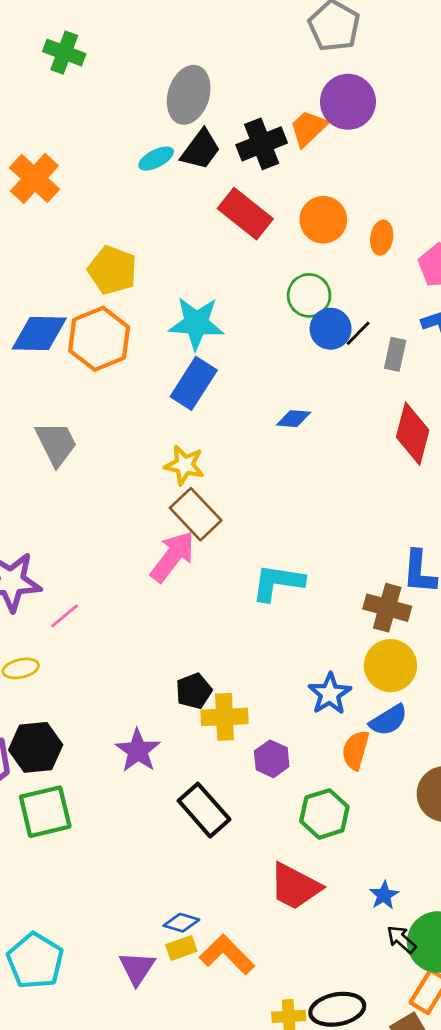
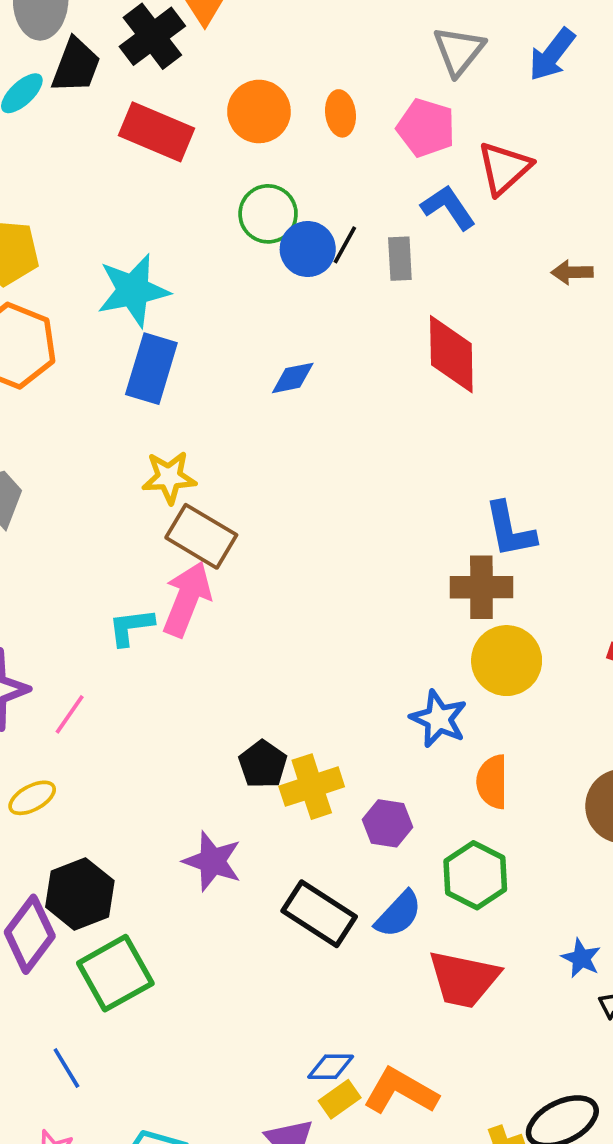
cyan L-shape: (278, 583) -> (131, 627), moved, size x0.7
blue semicircle: (388, 720) -> (398, 914), moved

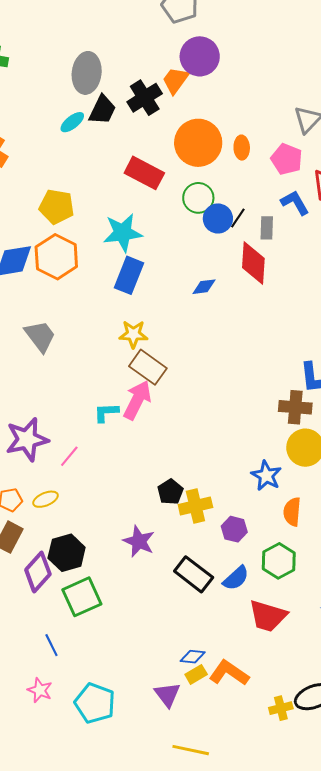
orange circle: (259, 111) -> (198, 143), size x1.4
red rectangle: (157, 132) -> (144, 173), moved
red diamond: (451, 354) -> (253, 263), moved

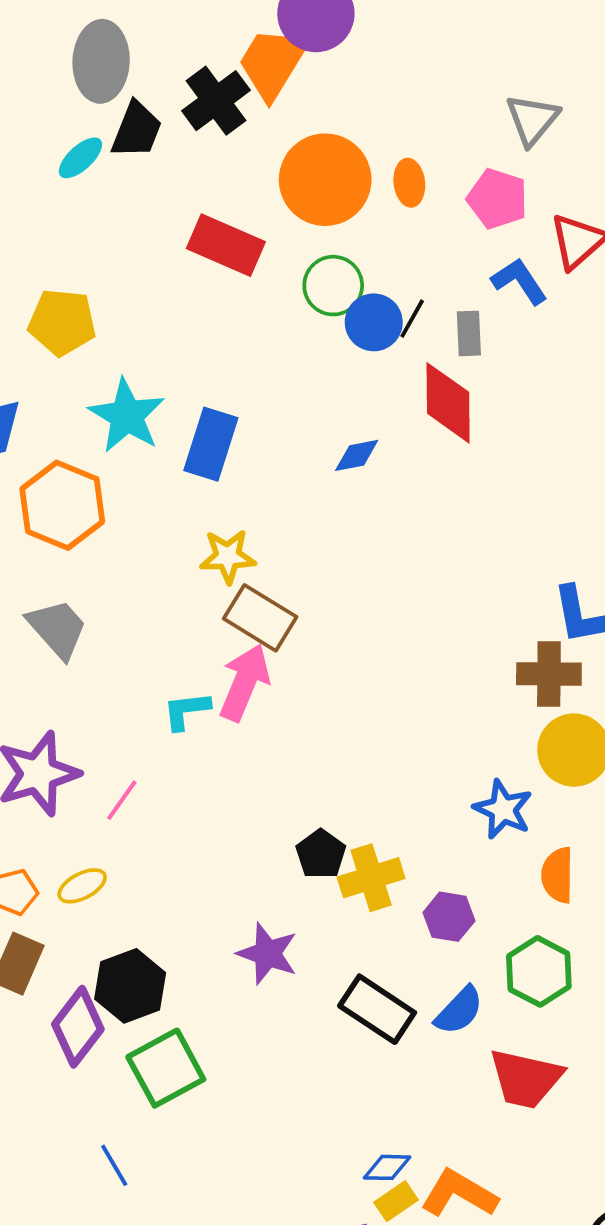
orange trapezoid: (175, 80) -> (273, 63), size x1.4
cyan star: (123, 233) -> (127, 416), moved, turned -30
orange hexagon: (56, 257) -> (62, 505), moved
gray trapezoid: (40, 336) -> (57, 629), moved

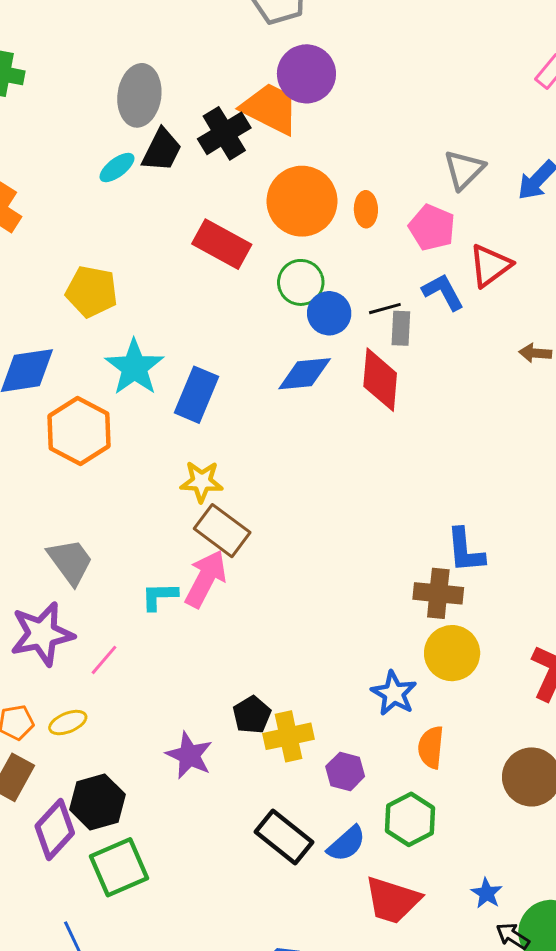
orange trapezoid: (273, 63) -> (270, 108), turned 80
black line: (412, 319) -> (385, 309), moved, turned 40
blue diamond: (357, 455) -> (305, 374), moved, size x1.5
gray trapezoid: (57, 629) -> (70, 561), moved
purple star: (268, 954) -> (189, 755), moved

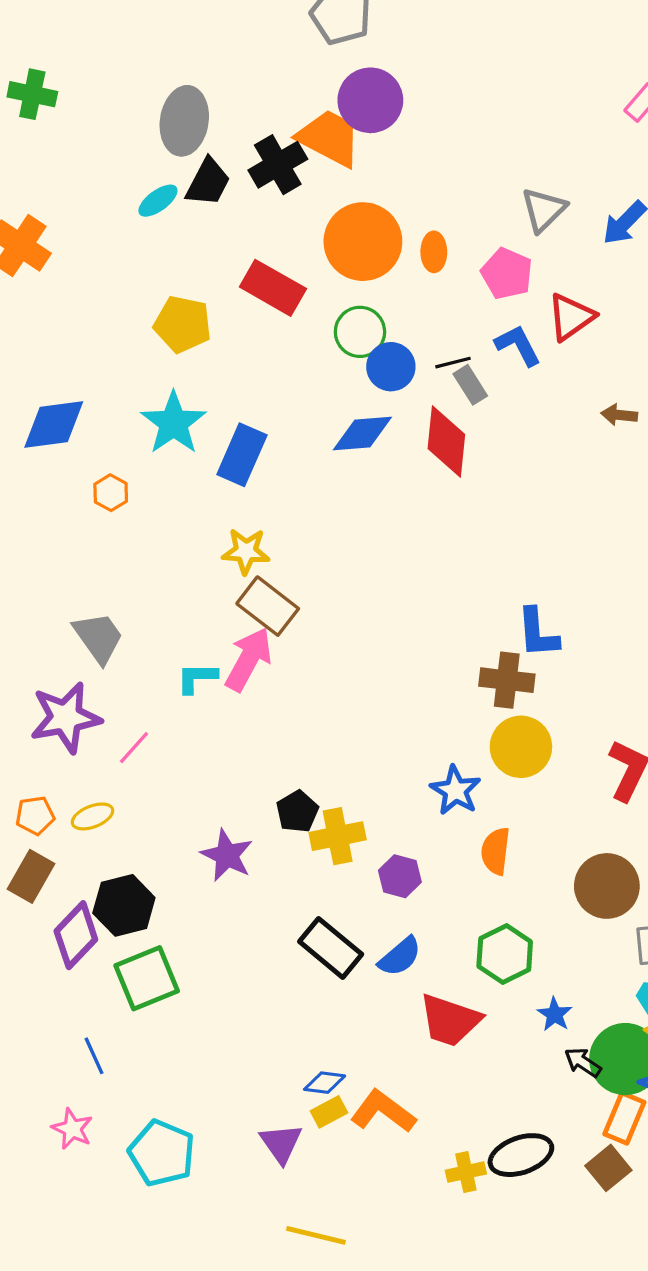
yellow pentagon: (92, 292) -> (183, 324), moved
gray rectangle: (401, 328) -> (470, 385), turned -36
orange hexagon: (79, 431) -> (111, 493), size x0.5
green hexagon: (410, 819) -> (505, 954), moved

